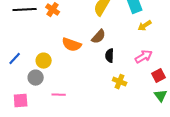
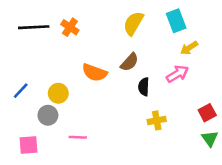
pink arrow: (144, 57) -> (177, 74), moved
yellow cross: (120, 82) -> (157, 120), turned -32

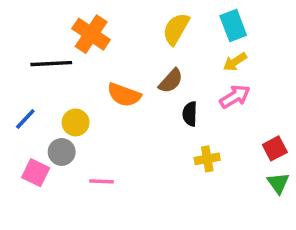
black line: (34, 27) -> (51, 64), moved
orange cross: (70, 27) -> (91, 34), size x1.5
yellow arrow: (189, 48) -> (235, 62), moved
pink square: (28, 145) -> (36, 173), moved, turned 30

